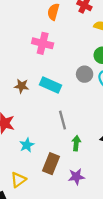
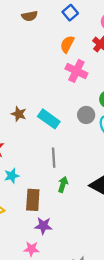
pink cross: (43, 43) -> (76, 71), moved
brown rectangle: (51, 164) -> (33, 200), turned -30
purple star: (76, 177) -> (43, 226), moved

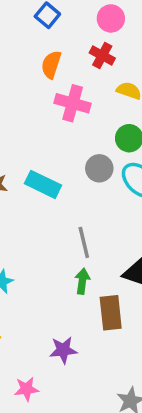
gray line: (54, 158) -> (84, 242), moved
brown rectangle: (33, 200) -> (111, 313), moved
pink star: (31, 249) -> (26, 389), moved

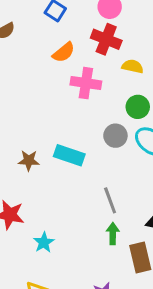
red cross: (102, 56) -> (106, 39), size x1.4
orange semicircle: (51, 65) -> (64, 52), turned -140

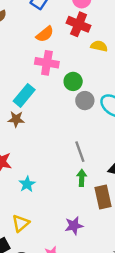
pink cross: (86, 83) -> (47, 63), moved
green circle: (138, 107) -> (73, 81), moved
cyan rectangle: (69, 155) -> (24, 95), moved, turned -70

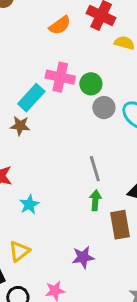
pink cross: (47, 63) -> (60, 77), moved

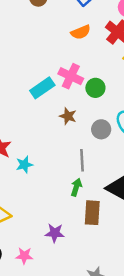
gray circle: (104, 108) -> (101, 129), moved
brown star: (20, 126) -> (68, 116), moved
cyan star: (29, 204) -> (24, 165), moved

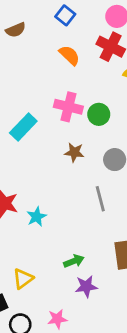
orange semicircle: (81, 32) -> (70, 55), turned -102
cyan rectangle: (42, 88) -> (23, 127), moved
green arrow: (76, 187) -> (74, 261), moved, turned 63

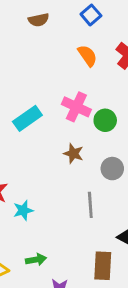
green arrow: (74, 261) -> (36, 260), moved

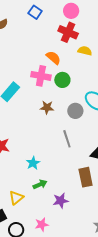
orange semicircle: (87, 56) -> (53, 58), moved
cyan star: (23, 210) -> (33, 163), moved

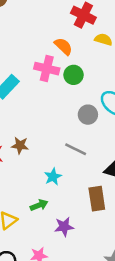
brown star: (47, 107) -> (20, 145), moved
gray line: (67, 139) -> (76, 149), turned -48
cyan star: (33, 163) -> (53, 177), moved

